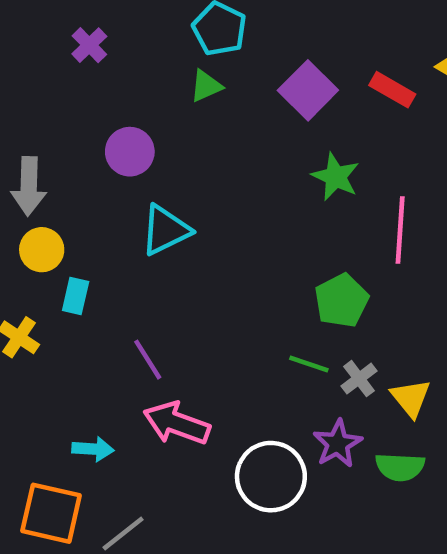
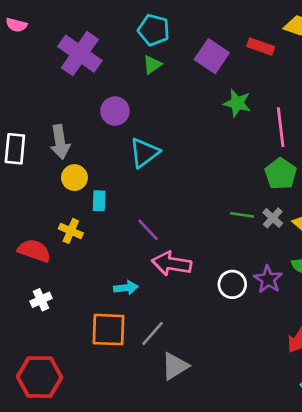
purple cross: (89, 45) -> (80, 54), size x2.0
green pentagon: (341, 301) -> (281, 174), moved
purple star: (338, 444) -> (268, 279), moved
white circle: (271, 477) -> (232, 284), size x0.7

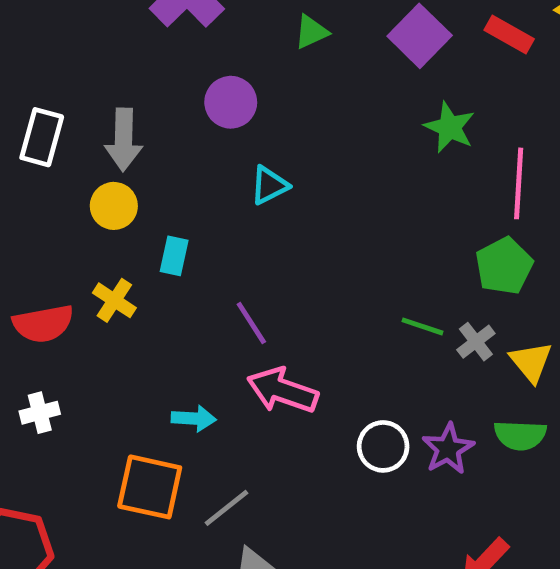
cyan triangle: (144, 153) -> (269, 185), size x0.7
yellow circle: (74, 178) -> (114, 206), moved
red semicircle: (34, 251) -> (43, 324), turned 140

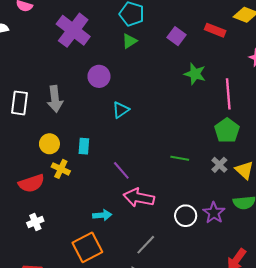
purple square: (420, 36) -> (176, 36), size x0.7
yellow circle: (114, 206) -> (49, 144), moved
green line: (423, 326) -> (180, 158), moved
orange square: (150, 487) -> (87, 247), turned -32
gray line: (226, 508) -> (146, 245), moved

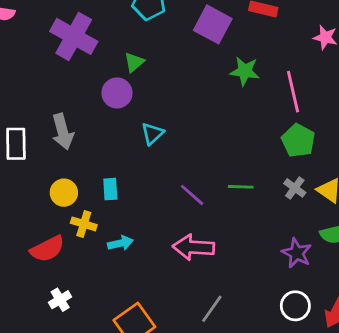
purple square: (176, 36) -> (213, 24), size x1.5
green triangle: (129, 41) -> (134, 62), moved
purple line: (121, 170) -> (192, 195), moved
cyan arrow: (102, 215) -> (121, 243), moved
white circle: (186, 216) -> (295, 306), moved

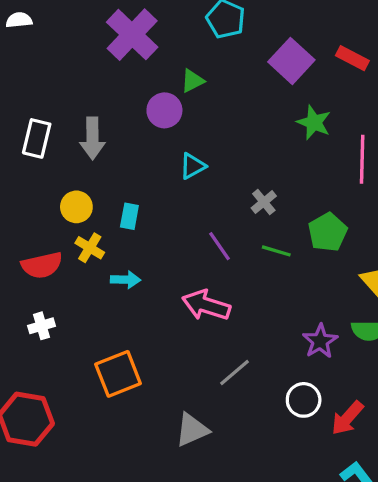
green pentagon: (298, 141) -> (328, 232), moved
gray cross: (295, 188) -> (264, 202), moved
gray line: (212, 309) -> (235, 372), moved

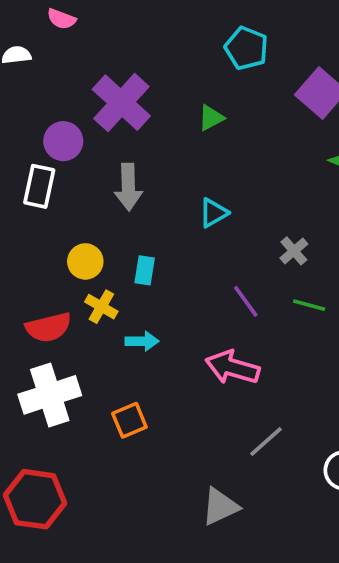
purple cross: (132, 35) -> (121, 103), moved
purple circle: (164, 110) -> (63, 141), moved
gray arrow: (92, 138) -> (128, 187), moved
white cross: (42, 326) -> (50, 395), size x2.0
orange square: (118, 374) -> (129, 420), moved, size x0.7

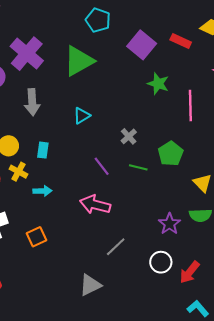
green triangle: (211, 118) -> (79, 61), size x2.0

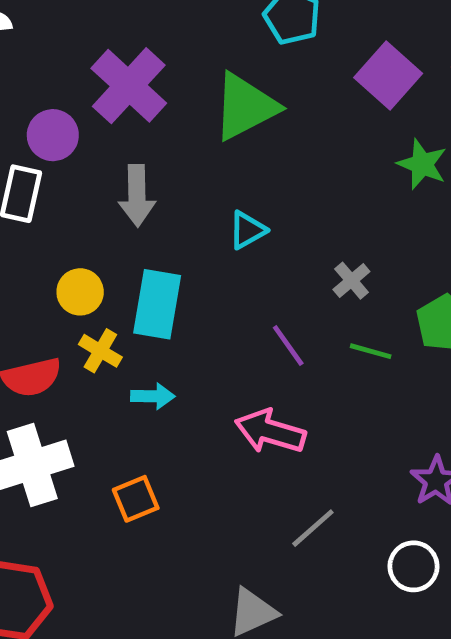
cyan rectangle: (43, 150) -> (157, 304), size x1.8

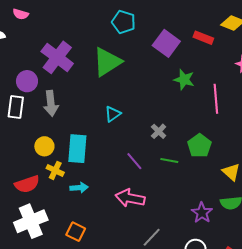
gray arrow: (137, 196) -> (51, 103), moved
orange square: (136, 499) -> (76, 232), turned -36

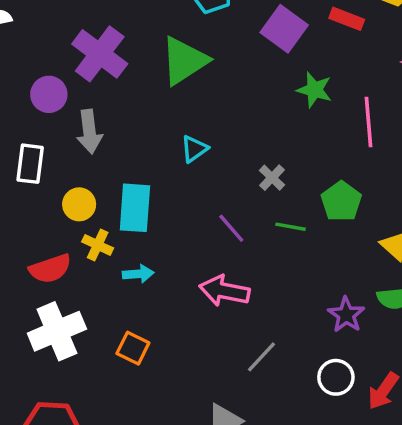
white rectangle: (16, 107) -> (30, 164), moved

